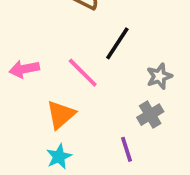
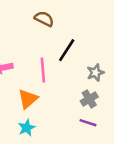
pink line: (83, 73) -> (43, 70), turned 40
purple line: (126, 149) -> (88, 123), moved, turned -54

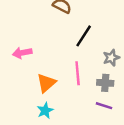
pink line: (43, 70) -> (78, 73), moved
gray cross: (89, 99) -> (105, 83), turned 35

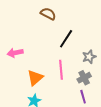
gray cross: (105, 83) -> (84, 78), turned -32
purple line: (104, 106) -> (83, 97), turned 56

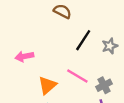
gray star: (89, 57) -> (110, 46), moved
pink line: (61, 70) -> (77, 76), turned -54

